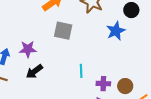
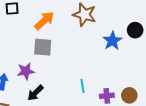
black circle: (131, 10) -> (135, 30), moved
gray square: (63, 31) -> (43, 47), moved

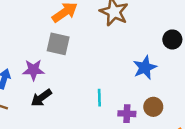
blue star: (112, 41) -> (145, 68), moved
brown circle: (129, 95) -> (153, 107), moved

